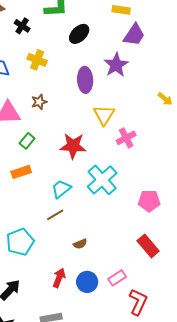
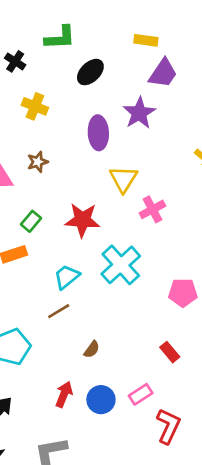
green rectangle: (27, 141) -> (31, 221), moved
brown semicircle: (80, 244) -> (92, 349), turned -32
red rectangle: (148, 246) -> (170, 352), moved, size x0.7

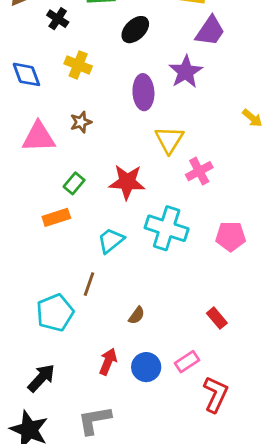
cyan cross: (121, 265) -> (167, 228), turned -30
pink pentagon: (183, 293) -> (231, 236), moved
brown line: (59, 311) -> (89, 284), moved, turned -40

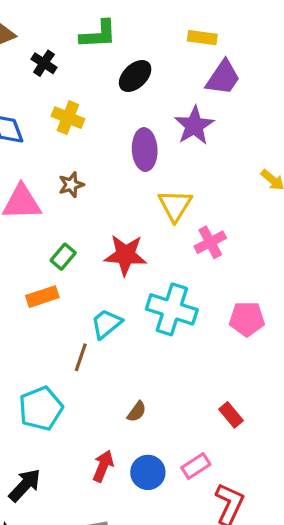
brown line: (89, 284) -> (81, 357), moved

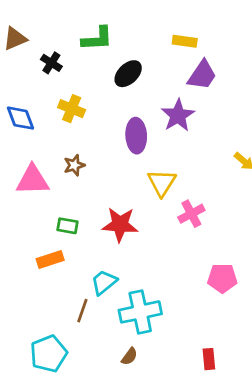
green rectangle: (63, 257) -> (68, 226), turned 60
cyan cross: (172, 309) -> (140, 312), moved, turned -30
red rectangle: (231, 415) -> (209, 359), turned 35

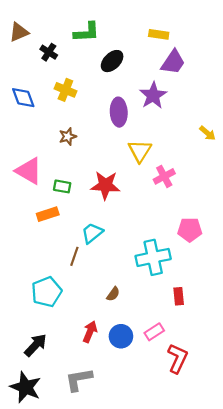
pink triangle: (33, 180) -> (29, 171), moved, turned 32
cyan cross: (140, 312) -> (153, 257), moved

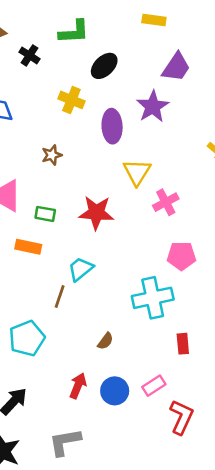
yellow rectangle: (159, 34) -> (154, 20), moved
yellow cross: (65, 90) -> (71, 100), moved
orange rectangle: (48, 214) -> (28, 247), turned 30
pink pentagon: (190, 230) -> (181, 256), moved

